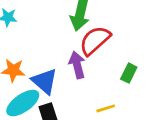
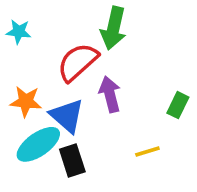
red semicircle: (95, 40) -> (78, 62), moved

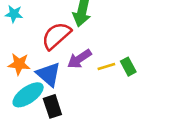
purple arrow: (110, 94) -> (79, 59), turned -110
green rectangle: (178, 105) -> (128, 67), turned -54
yellow line: (147, 152) -> (106, 67), moved

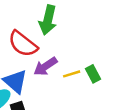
red semicircle: (56, 36) -> (23, 44), turned -100

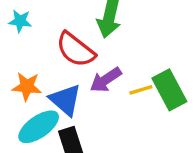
green rectangle: (93, 74) -> (169, 90), size x1.6

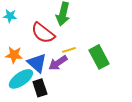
purple arrow: (106, 80) -> (58, 63), moved
yellow line: (141, 90) -> (69, 50), moved

